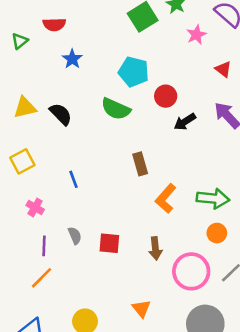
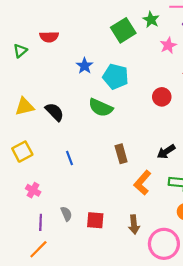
blue star: (72, 59) -> (85, 66), moved
red circle: (166, 96) -> (162, 97), moved
black arrow: (185, 122) -> (166, 152), moved
blue line: (73, 179) -> (70, 158), moved

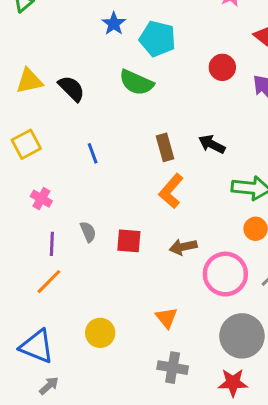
black arrow: (166, 152) -> (212, 144), moved, turned 60
orange L-shape: (142, 183) -> (171, 191), moved
brown arrow: (134, 225) -> (183, 247), turned 84

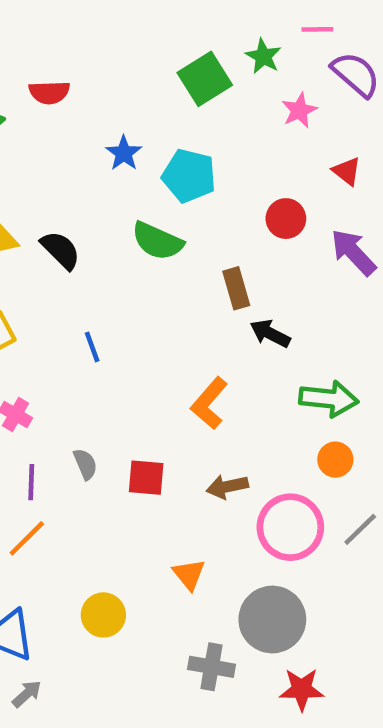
brown rectangle: (165, 147) -> (236, 288), moved
orange triangle: (167, 318) -> (189, 574), moved
gray circle: (242, 336) -> (272, 620), moved

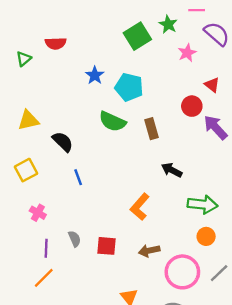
red circle: (286, 219) -> (192, 106), moved
black semicircle: (61, 250) -> (63, 142), moved
brown rectangle: (236, 288) -> (152, 129), moved

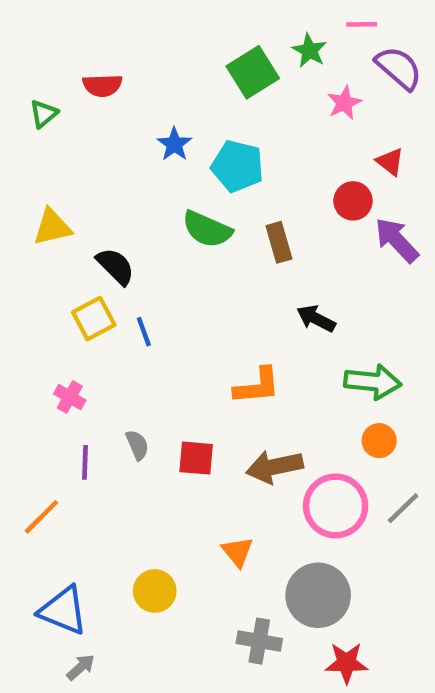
yellow square: (26, 170) -> (94, 319), moved
orange L-shape: (140, 207) -> (257, 386), turned -136
brown arrow: (149, 251) -> (275, 467), size x1.4
orange line: (44, 278) -> (41, 517), moved

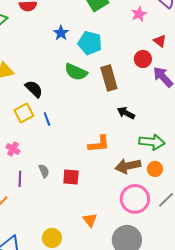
brown rectangle: (279, 242) -> (109, 78), size x1.4
brown arrow: (275, 467) -> (128, 166), moved

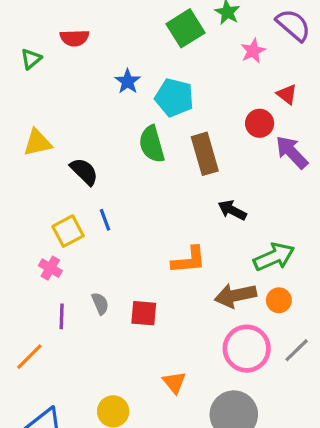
green semicircle: (76, 72) -> (152, 144), turned 50
yellow square: (24, 113) -> (68, 231), moved
green arrow: (152, 142) -> (274, 257), turned -30

